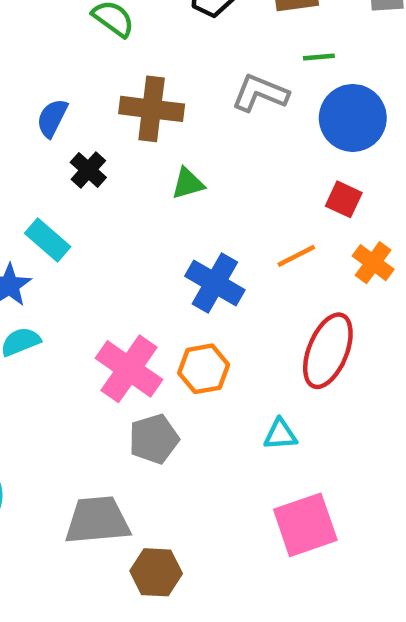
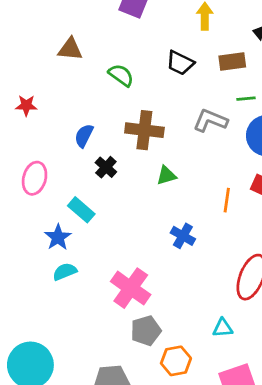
orange line: (296, 256) -> (227, 200), moved, turned -55
blue cross: (215, 283) -> (183, 236), size x0.7
orange hexagon: (204, 369) -> (176, 361), moved

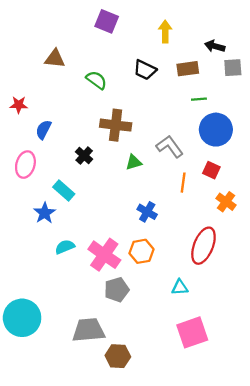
gray L-shape: (210, 121) -> (170, 146), moved, turned 32
blue semicircle: (84, 136) -> (43, 130), moved
cyan semicircle: (65, 272) -> (65, 247), moved
orange hexagon: (176, 361) -> (141, 251), moved

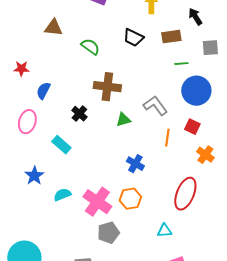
black arrow: (215, 46) -> (195, 17), turned 42
gray square: (233, 68) -> (210, 48), moved
blue star: (45, 213) -> (34, 176), moved

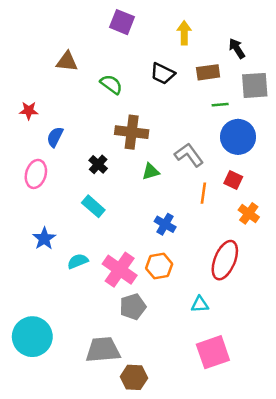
gray square: (210, 48) -> (255, 85), size x1.4
cyan rectangle: (61, 145) -> (93, 206), moved

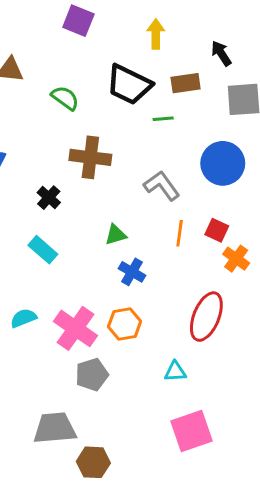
black trapezoid: (163, 74) -> (129, 85), size x1.5
green line: (220, 105) -> (163, 119), moved
green triangle: (151, 172) -> (116, 235), moved
red square: (233, 180) -> (217, 230), moved

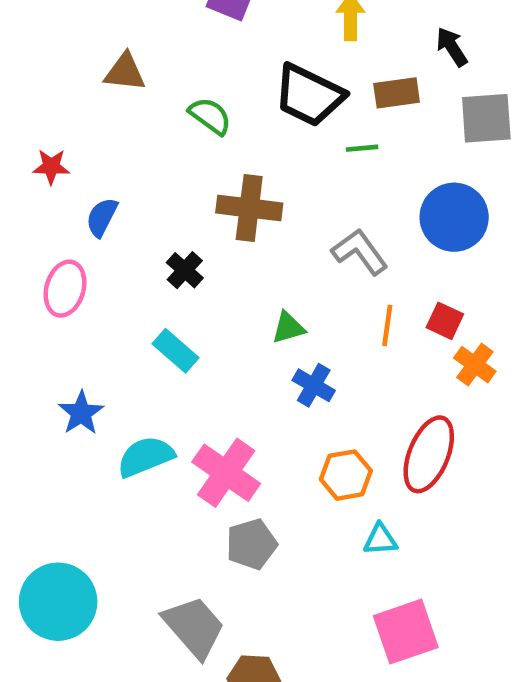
cyan semicircle: (23, 318) -> (146, 457), size x1.4
orange hexagon: (125, 324) -> (346, 475), moved
gray trapezoid: (55, 428) -> (194, 627), turned 54

